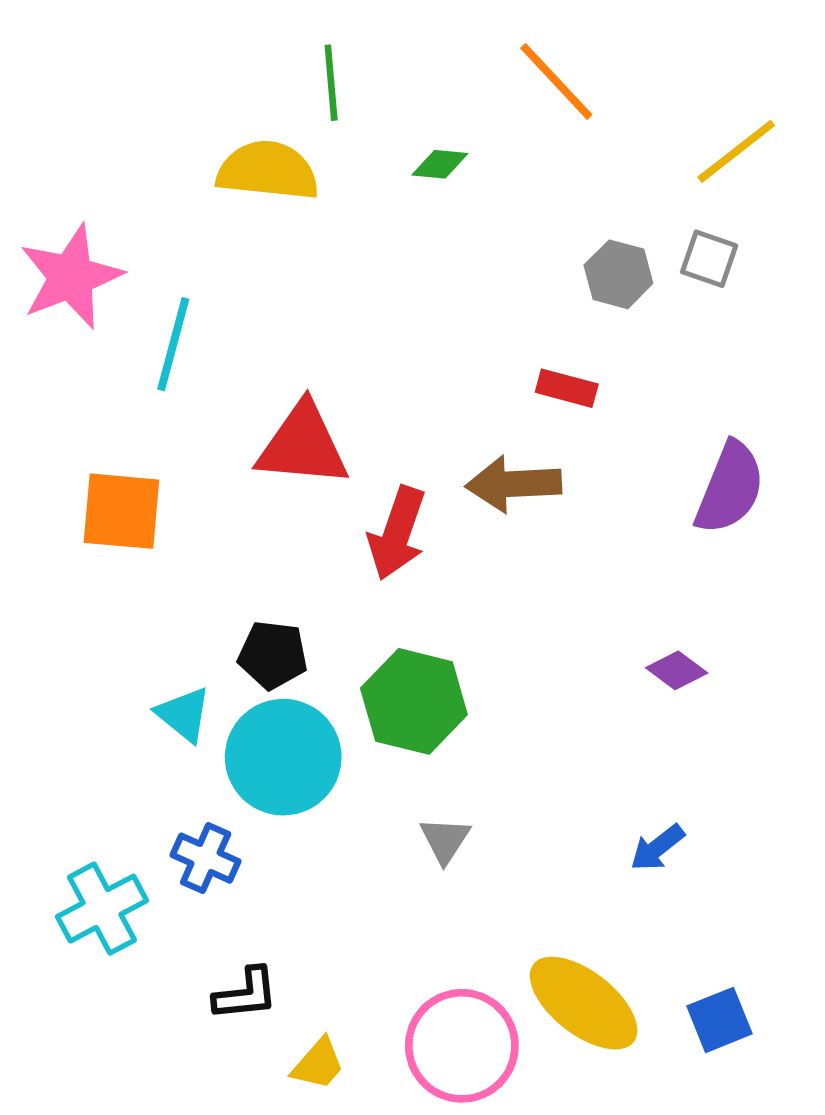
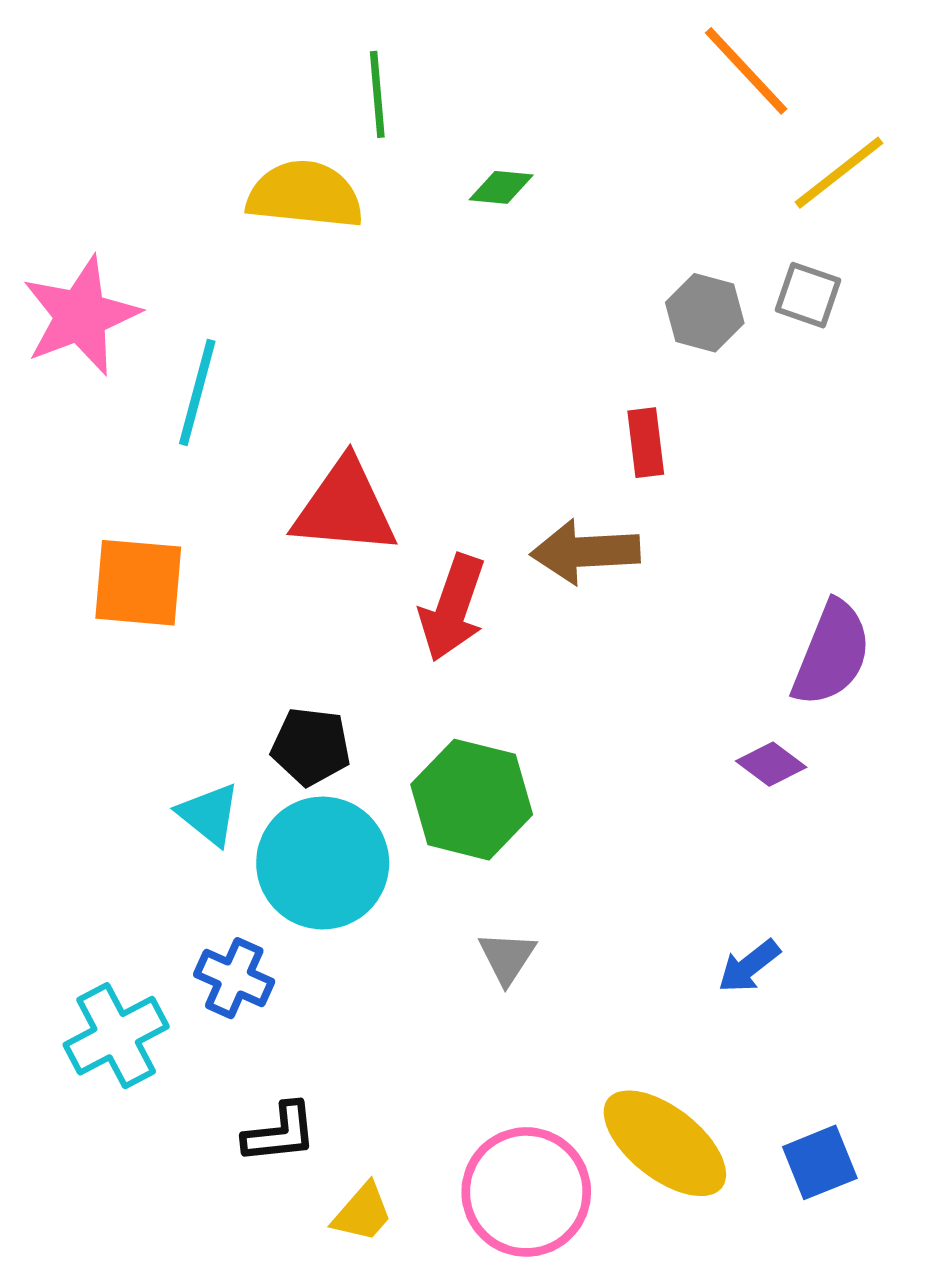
orange line: (556, 81) -> (746, 71), moved
red rectangle: (567, 388) -> (646, 443), turned 68
purple semicircle: (730, 488) -> (832, 654), moved

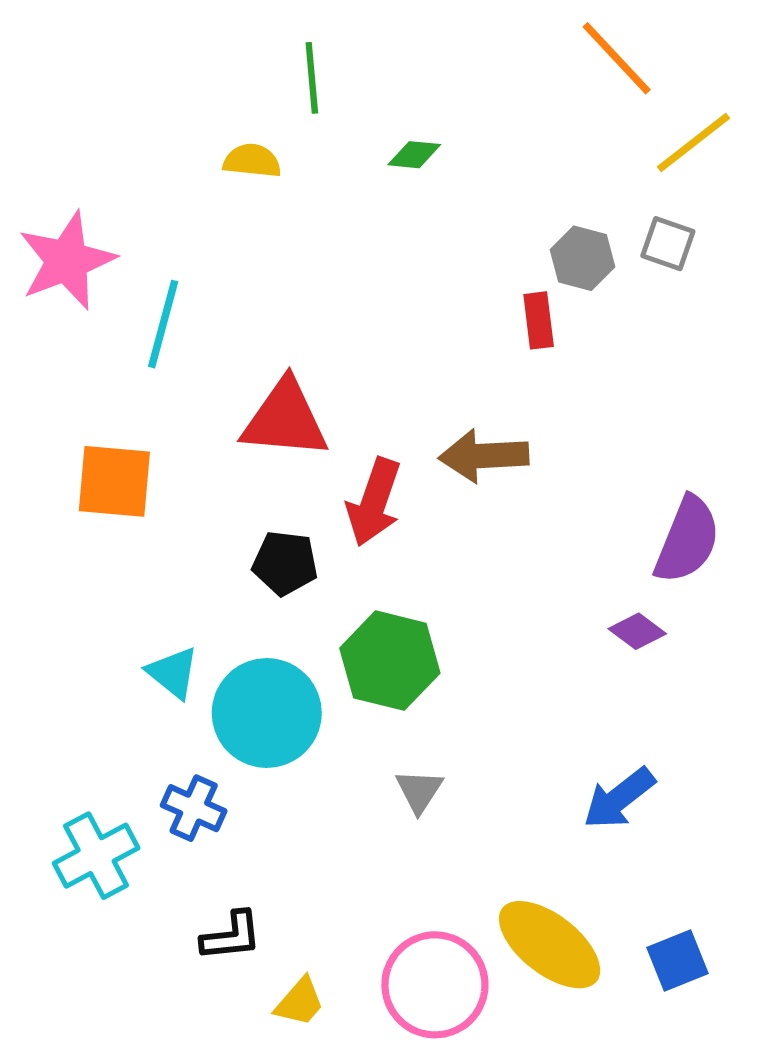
yellow semicircle: (305, 195) -> (252, 161), size x0.6
red rectangle: (646, 443) -> (539, 320), moved
black pentagon: (311, 746) -> (285, 563), moved
blue arrow: (749, 966) -> (619, 798), size x1.4

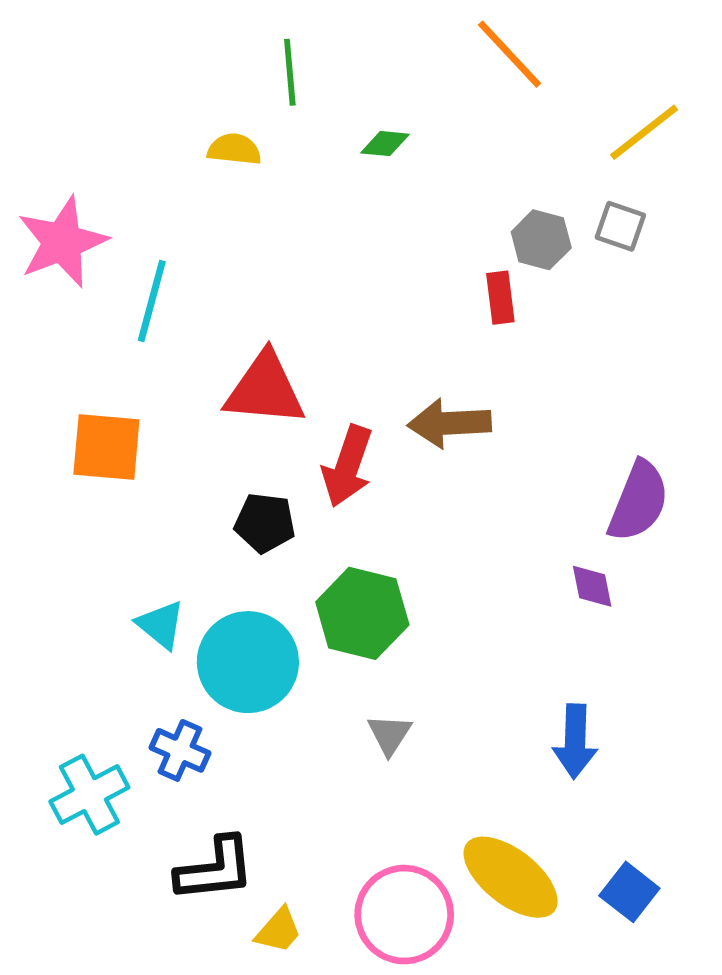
orange line: (617, 58) -> (509, 54), moved
purple diamond: (637, 631) -> (592, 586), turned 42
blue arrow: (619, 798) -> (575, 741), turned -50
black L-shape: (231, 936) -> (215, 869), size x1.4
blue square: (678, 960) -> (629, 892), turned -30

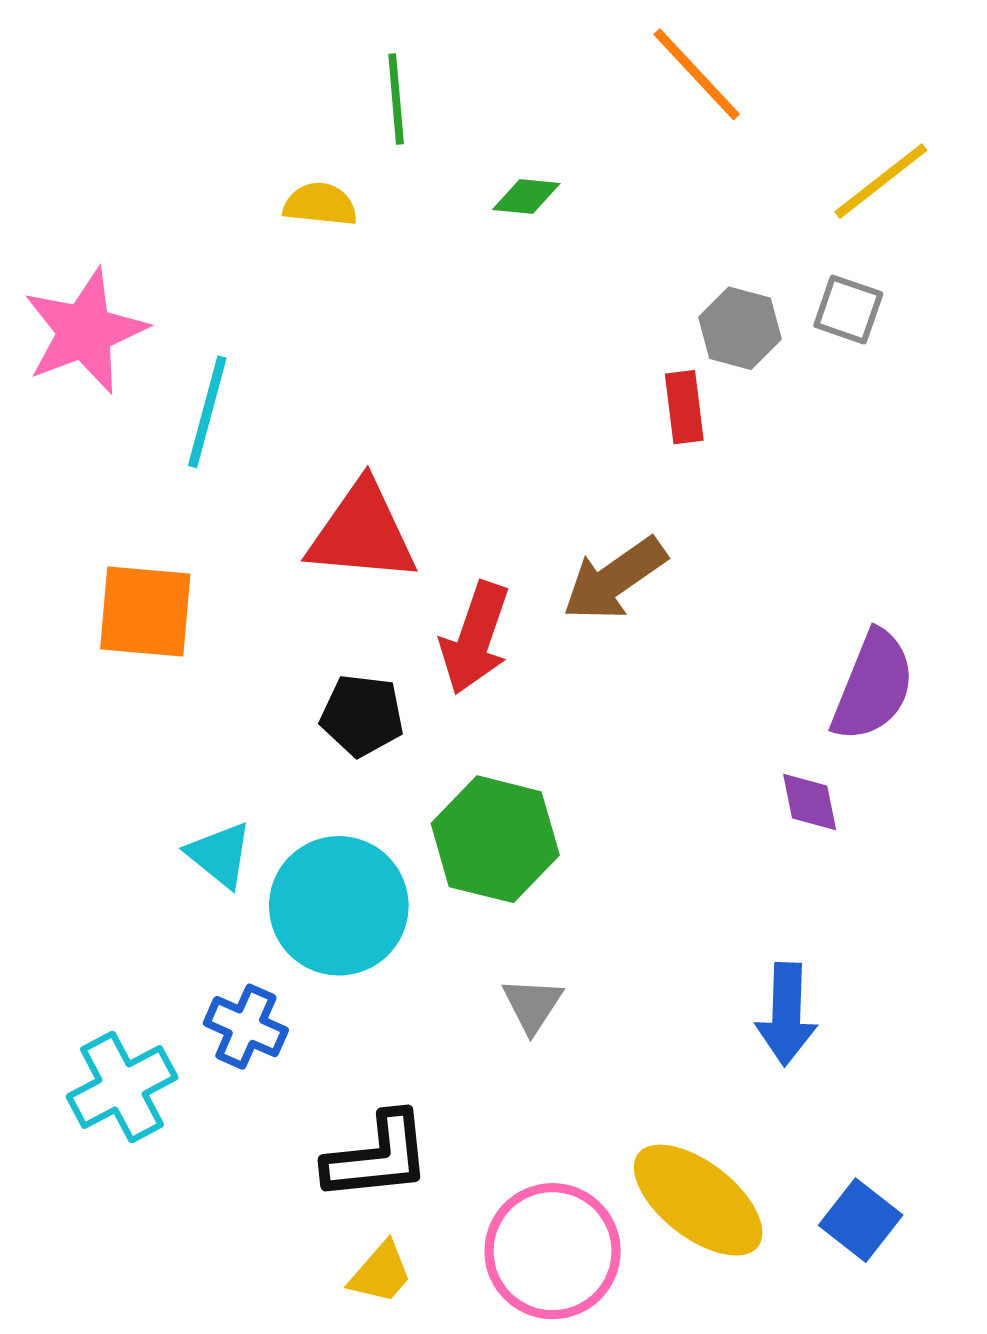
brown arrow: (449, 423) -> (614, 579), turned -32
black L-shape: (215, 869) -> (378, 1157), moved

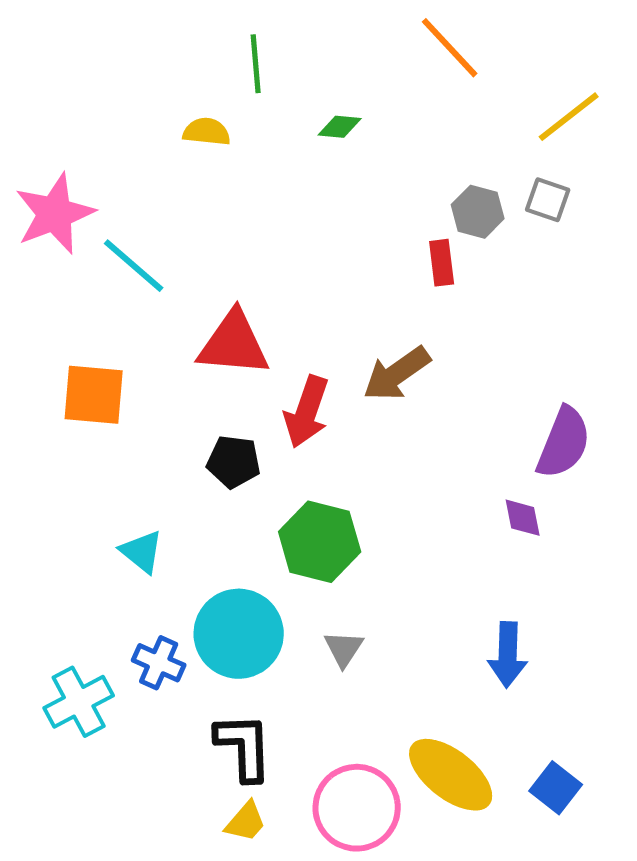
cyan line: (207, 412) -> (134, 266), turned -64
cyan circle: (339, 906) -> (239, 634), moved
black L-shape: (378, 1157) -> (244, 747), turned -86

